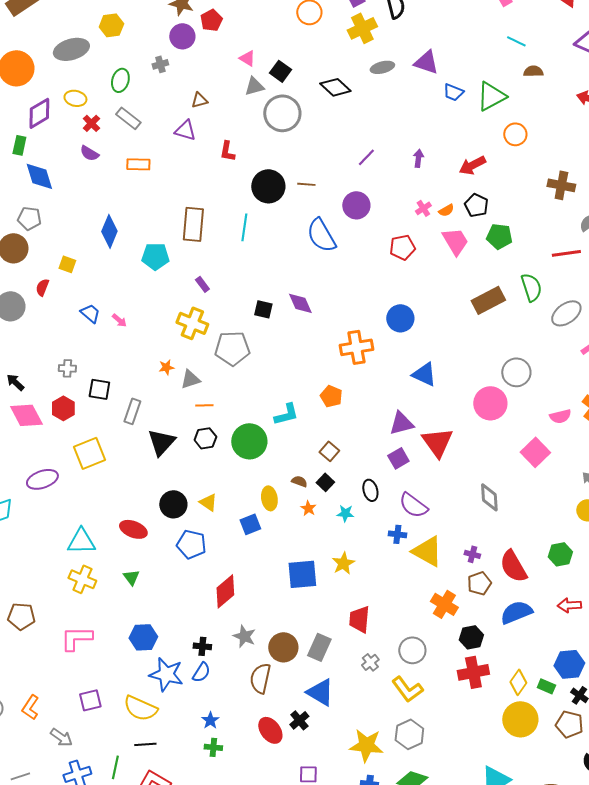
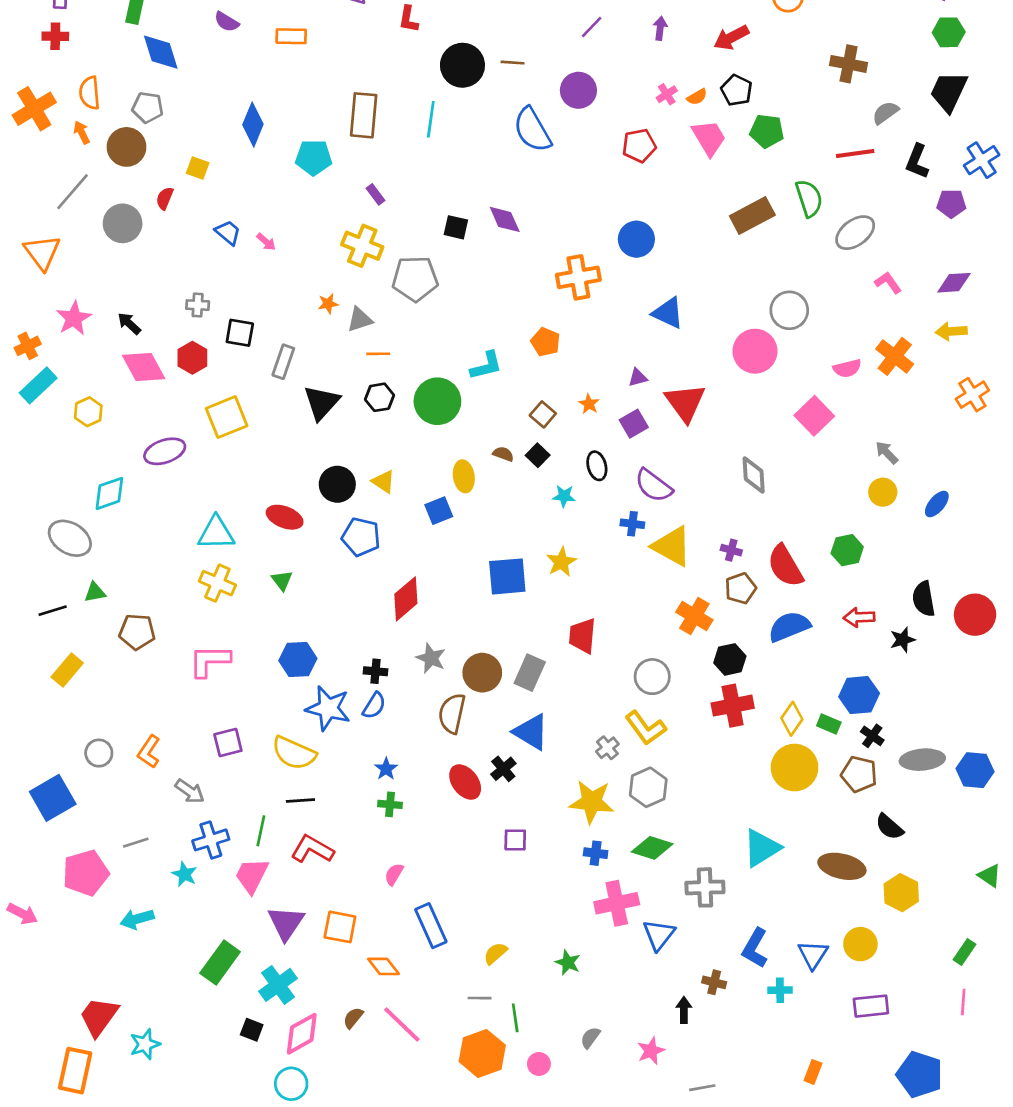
purple triangle: (401, 423) -> (638, 378), size x0.6
orange star: (308, 508) -> (589, 404), moved
gray cross: (370, 662) -> (607, 748), moved

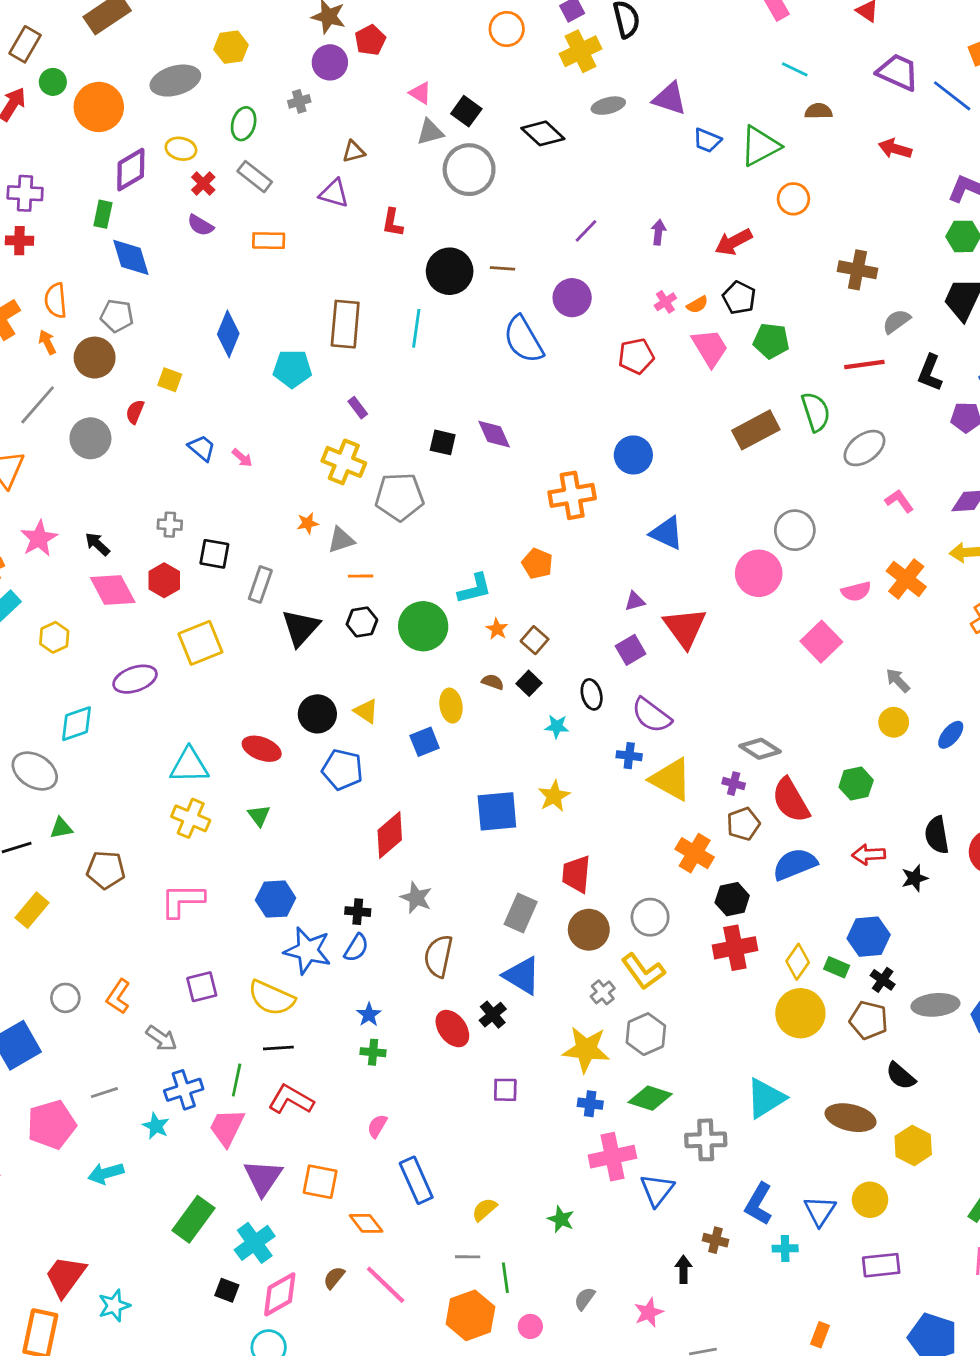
orange star: (589, 404) -> (497, 629), moved
gray diamond: (754, 475) -> (760, 749), moved, turned -54
brown circle: (482, 673) -> (589, 930), moved

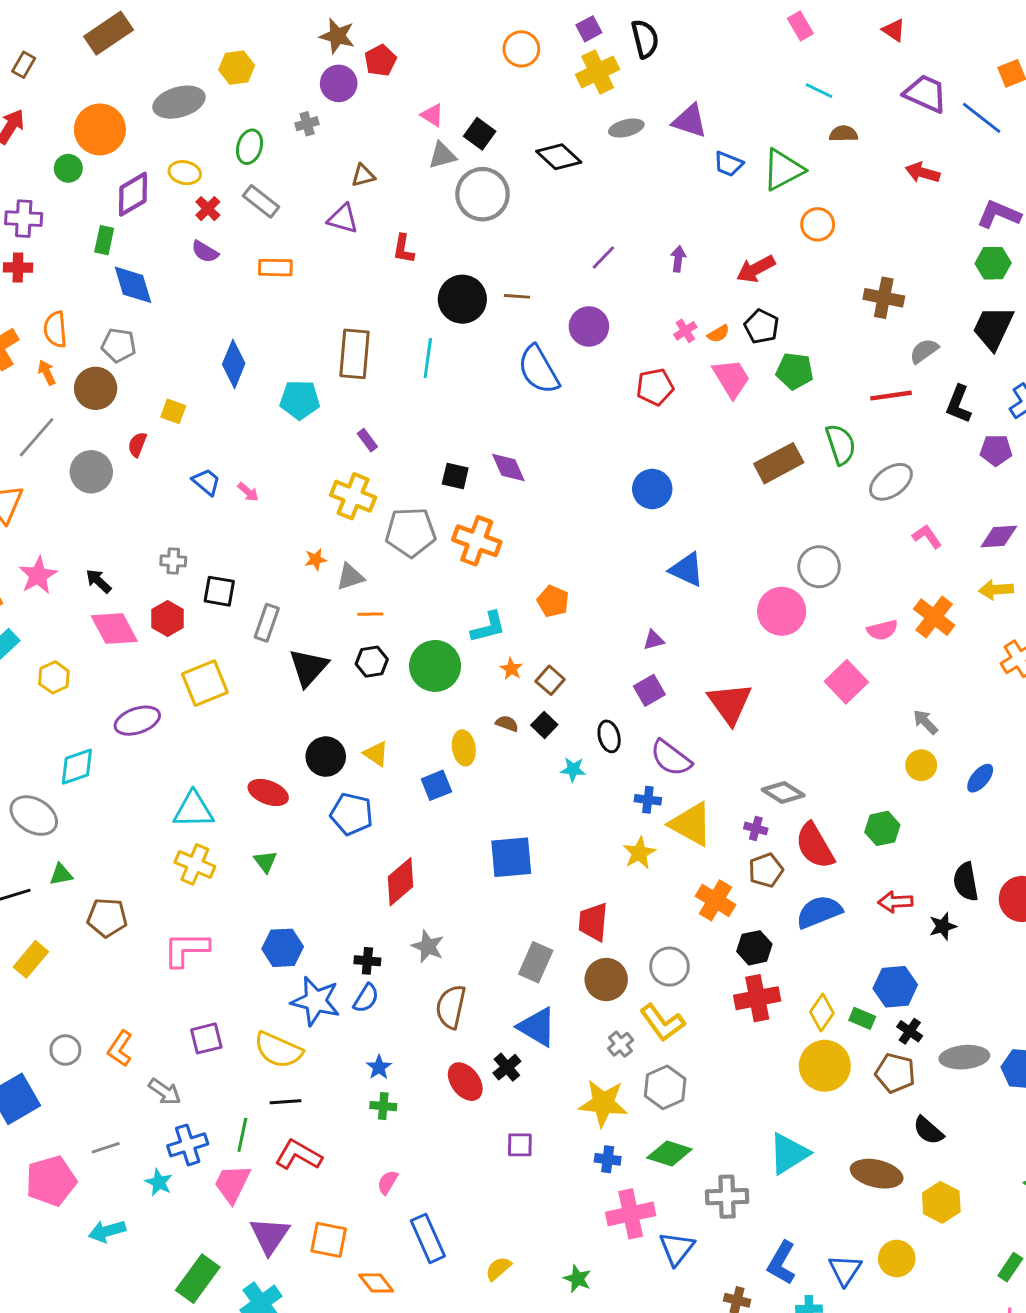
brown rectangle: (25, 44) -> (24, 65), size x0.7
green circle: (53, 82) -> (68, 168), moved
orange cross: (572, 495) -> (477, 541), moved, turned 30
red triangle: (685, 628) -> (730, 703), moved
yellow star: (554, 796) -> (639, 853), moved

